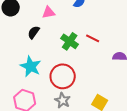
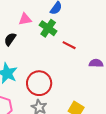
green cross: (70, 41) -> (48, 28), moved

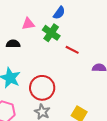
black semicircle: (10, 39) -> (13, 44), turned 56

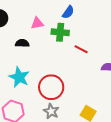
green cross: (51, 33) -> (60, 32), turned -30

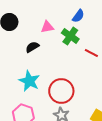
green cross: (60, 32) -> (70, 36), turned 30
black semicircle: (22, 43) -> (32, 47), turned -32

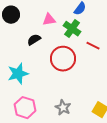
cyan star: (29, 81) -> (18, 74), moved, turned 30
red circle: (61, 91) -> (63, 59), moved

